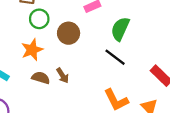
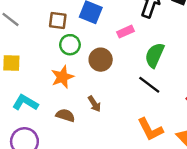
brown semicircle: (41, 78) -> (65, 115), moved

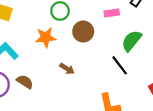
brown arrow: (94, 104) -> (67, 69), turned -40
brown semicircle: (65, 115) -> (25, 82), moved

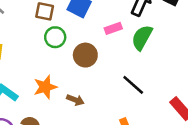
orange star: (46, 37) -> (45, 87), moved
green semicircle: (132, 41) -> (142, 38), moved

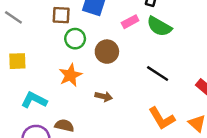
green semicircle: (142, 38) -> (159, 26), turned -80
orange star: (45, 87) -> (70, 75), moved

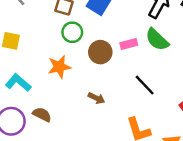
pink rectangle: (130, 22) -> (129, 44), moved
brown arrow: (104, 96) -> (96, 98), moved

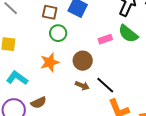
brown circle: (100, 52) -> (83, 61), moved
black line: (145, 85) -> (105, 85), moved
brown semicircle: (42, 114) -> (39, 103), turned 133

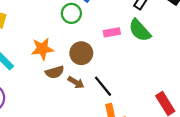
green circle: (58, 33) -> (71, 13), moved
brown semicircle: (39, 103) -> (55, 72), moved

